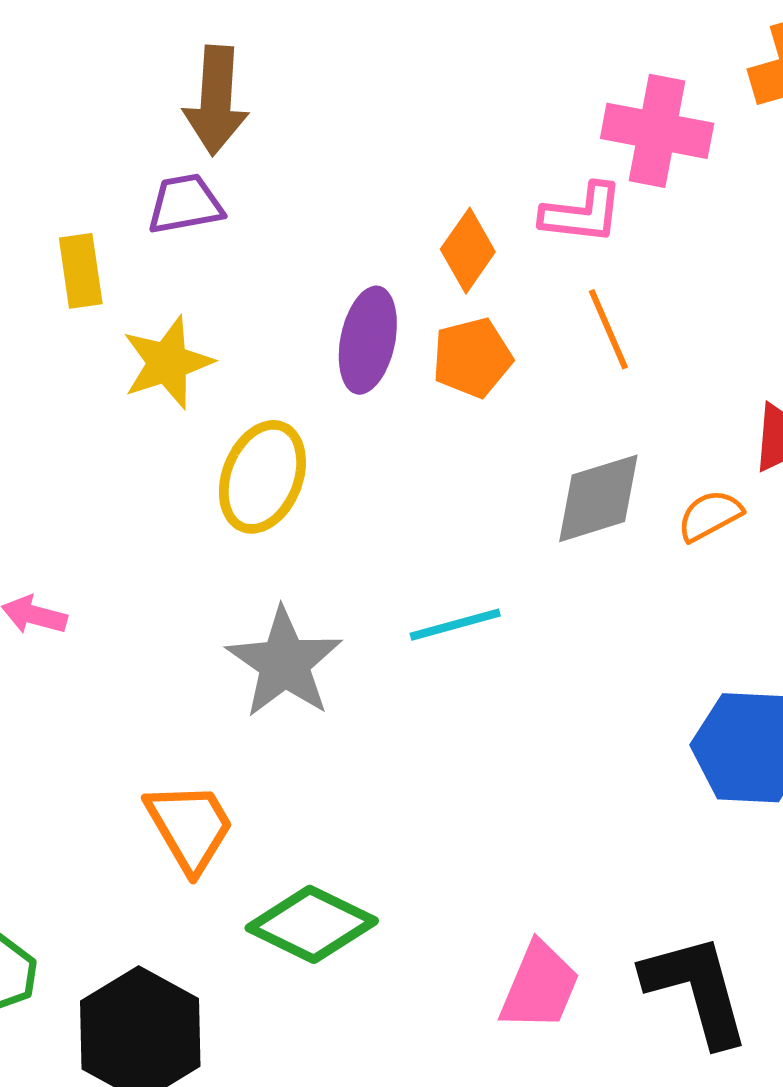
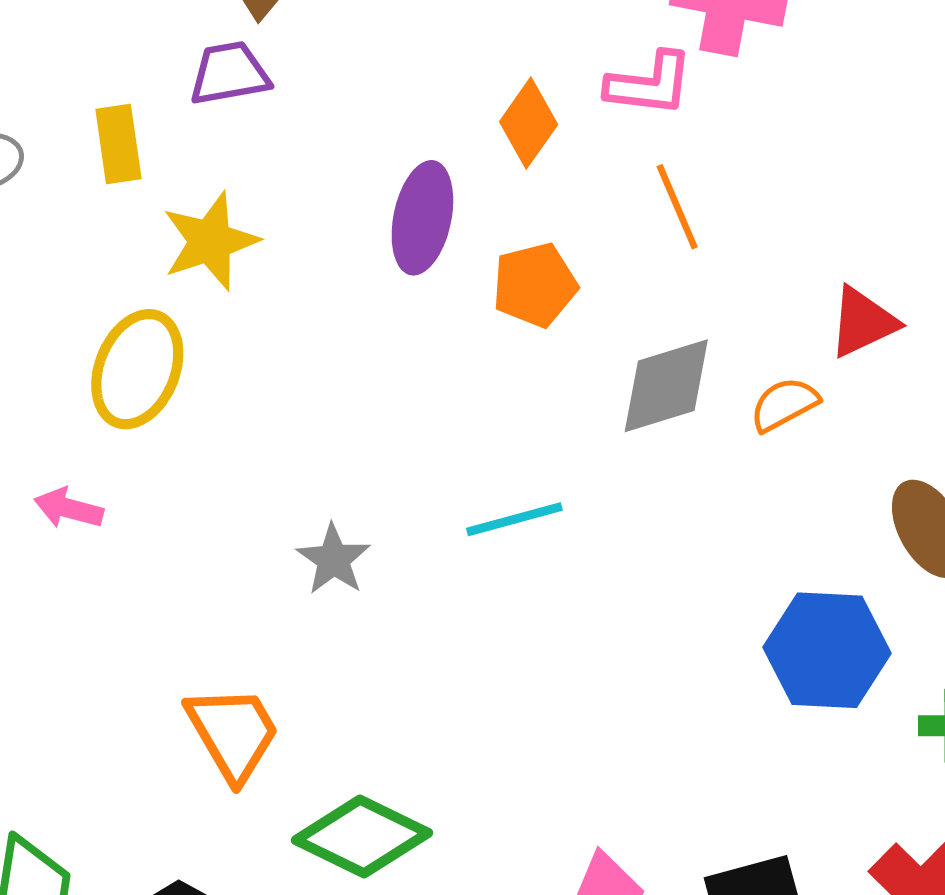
orange pentagon: (472, 358) -> (535, 285), moved
yellow ellipse: (262, 477) -> (137, 369), moved
gray star: (284, 663) -> (333, 559), size x0.6

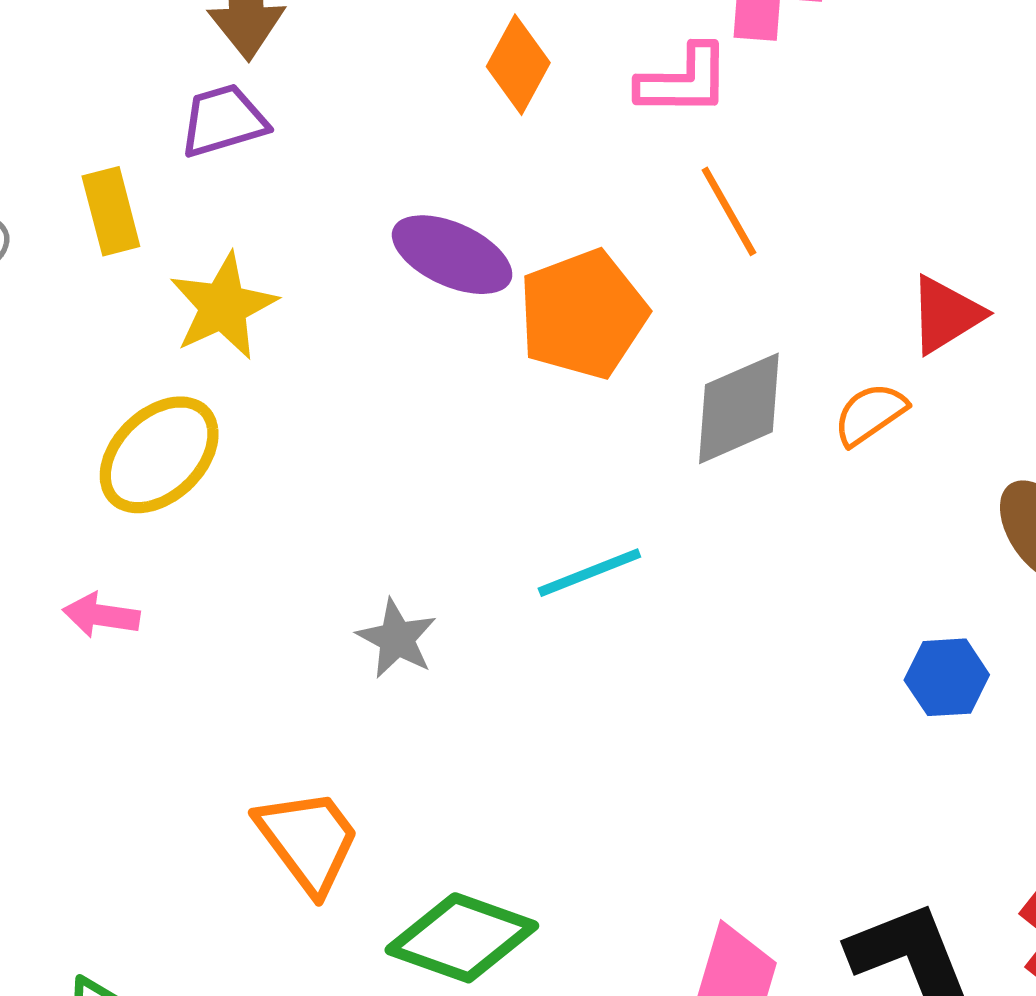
orange diamond: (529, 123) -> (518, 65), moved
purple ellipse: (422, 218) -> (452, 255), turned -71
orange pentagon: (535, 285) -> (583, 314), size x1.4
yellow ellipse: (137, 369) -> (159, 455), turned 31
blue hexagon: (827, 650) -> (947, 677), size x0.6

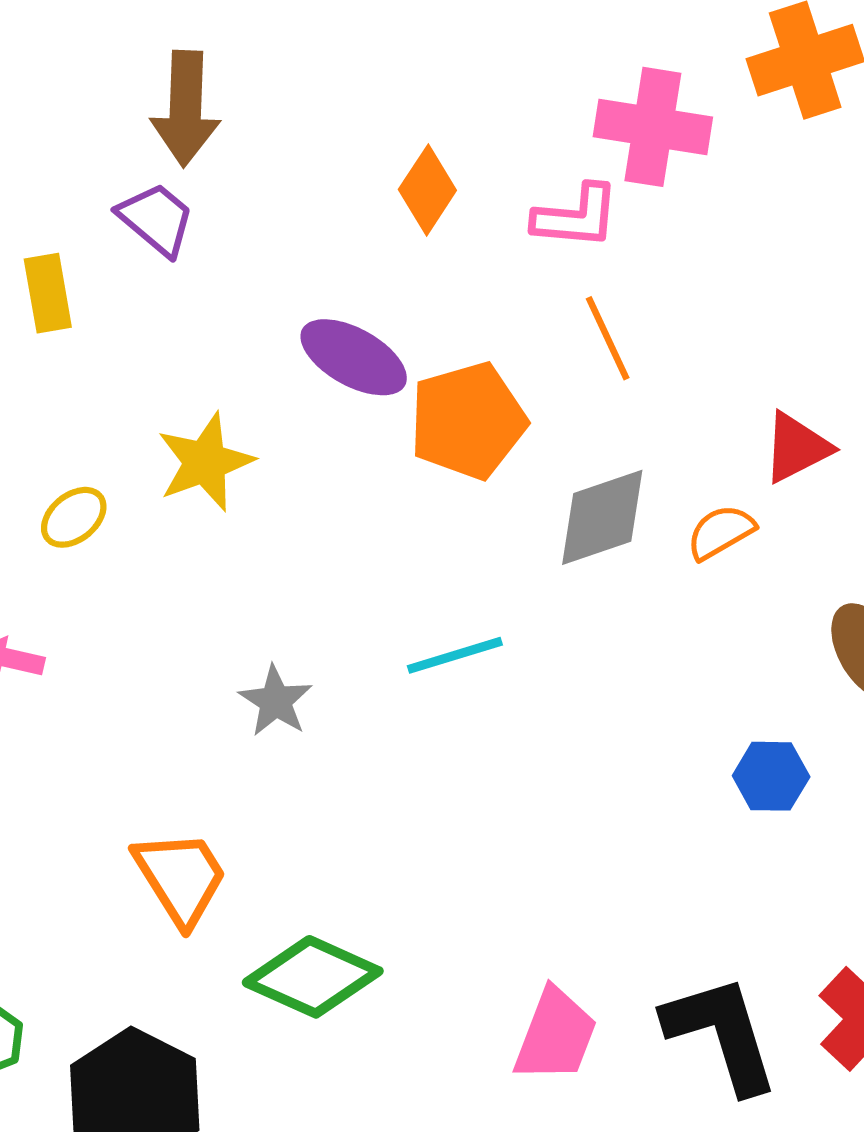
purple trapezoid: (223, 121) -> (156, 219), turned 52
yellow star: (223, 306) -> (205, 462), moved
yellow ellipse: (159, 455) -> (74, 517), size x0.6

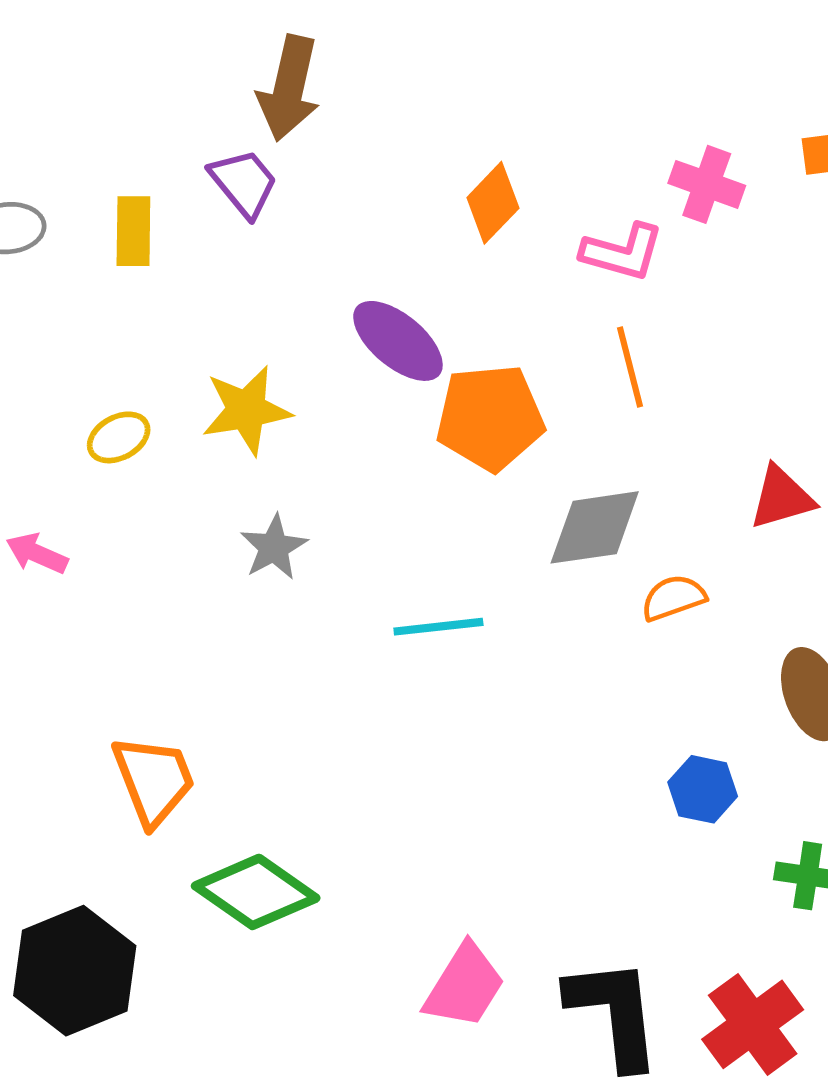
pink cross: (653, 127) -> (707, 184), size x0.7
orange semicircle: (721, 532) -> (673, 598), moved
gray star: (276, 701) -> (274, 547), moved

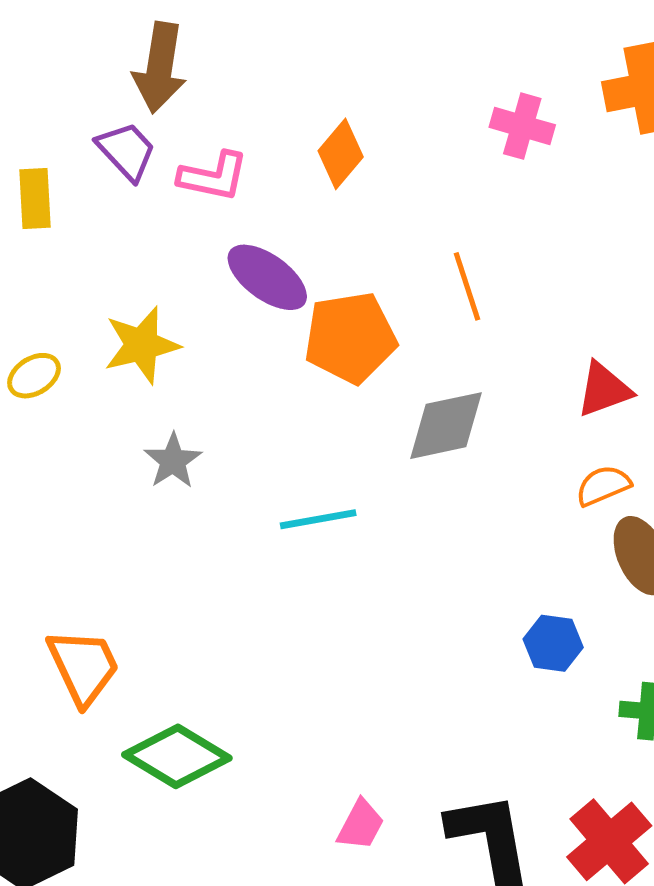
pink L-shape: (622, 252) -> (213, 176), moved
orange semicircle: (673, 598) -> (603, 486), moved
pink trapezoid: (464, 986) -> (361, 825), size x0.7

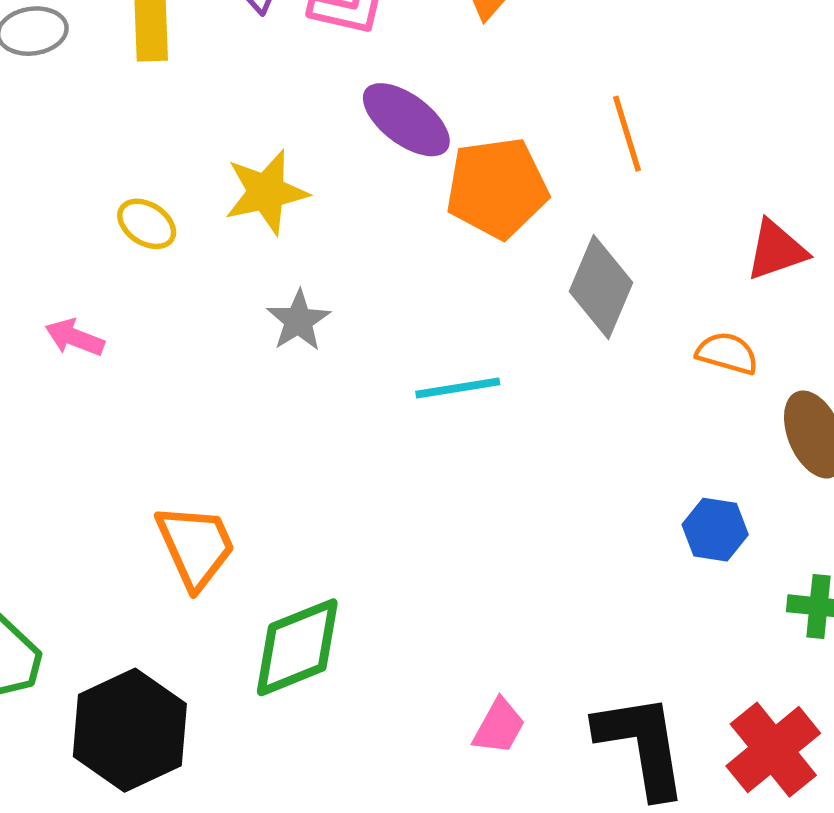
yellow ellipse: (34, 376) -> (147, 224), turned 64
gray diamond: (446, 426) -> (601, 287), turned -56
orange semicircle: (603, 486) -> (727, 353), moved, turned 38
green diamond: (177, 756) -> (297, 647), turned -54

